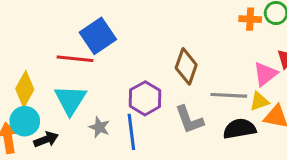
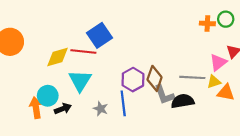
brown diamond: (186, 66) -> (155, 78), moved
yellow diamond: (25, 89) -> (57, 57), moved, turned 45
gray star: (99, 127) -> (101, 109), moved
black semicircle: (239, 129) -> (183, 101), moved

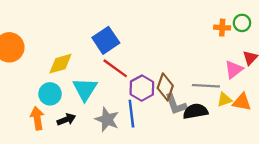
red line: (83, 52) -> (115, 68), moved, turned 30
yellow triangle: (214, 82) -> (225, 100), moved
cyan circle: (48, 96) -> (50, 94), moved
gray star: (101, 109) -> (107, 119), size x1.5

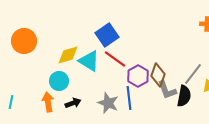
gray line: (206, 86) -> (193, 74), turned -55
cyan triangle: (85, 89) -> (89, 61), moved, turned -30
black semicircle: (195, 111) -> (184, 96), turned 110

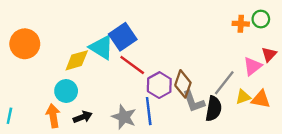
cyan triangle: (89, 61) -> (101, 47), moved

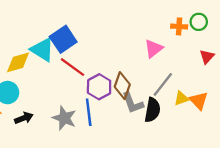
pink triangle: (253, 66) -> (154, 49), moved
orange triangle: (261, 99) -> (199, 101), turned 36

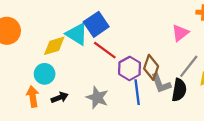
blue line: (89, 112) -> (137, 92), moved

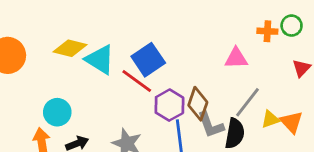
blue square: (96, 24) -> (148, 60), moved
pink triangle: (180, 33) -> (236, 58), turned 36
yellow diamond: (54, 46) -> (70, 48), moved, turned 30

